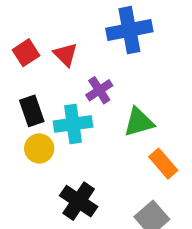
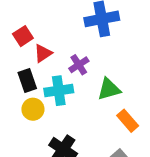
red triangle: (65, 55) -> (43, 53), moved, turned 42

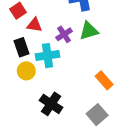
red triangle: (43, 53) -> (35, 25), turned 42
green triangle: (109, 89) -> (89, 31), moved

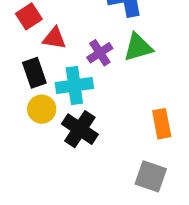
orange rectangle: (104, 80) -> (162, 124), turned 30
black cross: (51, 104) -> (80, 129), moved
gray square: (97, 115) -> (151, 176), turned -30

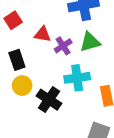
red triangle: (54, 38) -> (43, 34), moved
cyan cross: (74, 85) -> (77, 78), moved

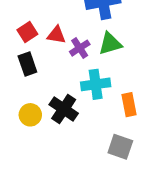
red square: (13, 20) -> (27, 32), moved
yellow circle: (22, 86) -> (30, 115), moved

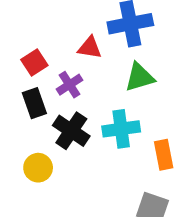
red triangle: (56, 35) -> (90, 48), moved
purple cross: (80, 48) -> (69, 85), moved
black cross: (64, 109) -> (71, 131), moved

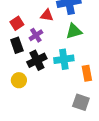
black cross: (71, 131) -> (37, 60), turned 30

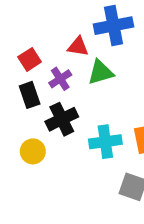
green triangle: (74, 31) -> (101, 72), moved
cyan cross: (64, 59) -> (105, 142), moved

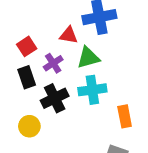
cyan cross: (105, 142) -> (92, 90), moved

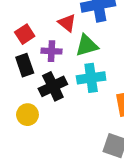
red triangle: (69, 35) -> (67, 23), turned 30
purple cross: (53, 63) -> (51, 51), turned 36

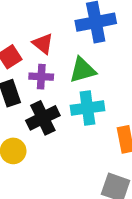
red triangle: (67, 23) -> (43, 44), moved

